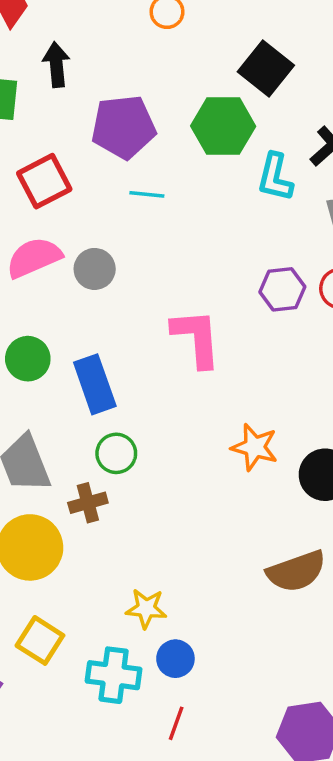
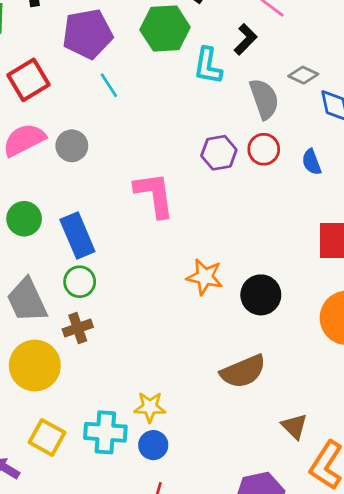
cyan line: (147, 194) -> (109, 85), turned 55
green circle: (116, 453) -> (80, 282), moved
yellow star: (146, 608) -> (150, 407), moved
cyan cross: (114, 675) -> (105, 432), moved

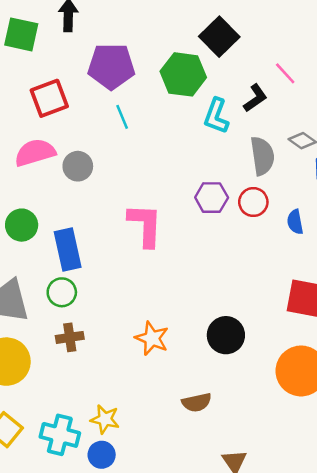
orange star: (205, 277) -> (152, 338), moved
brown cross: (78, 328) -> (70, 337), moved
brown semicircle: (243, 371) -> (197, 402), size x0.7

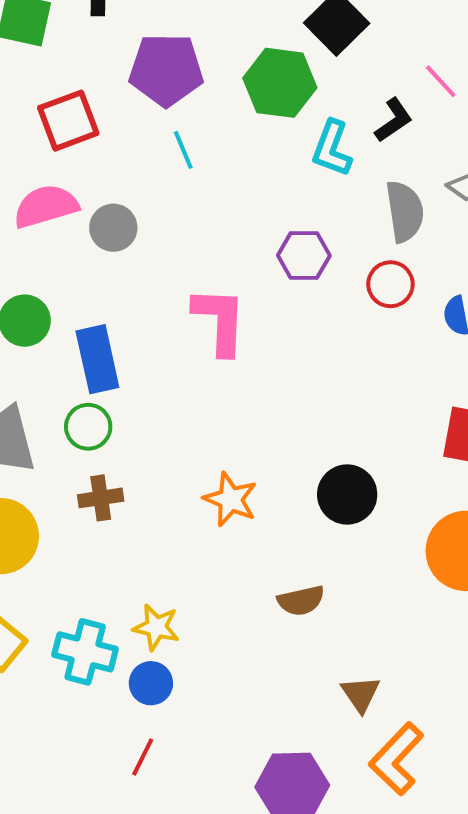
purple hexagon: (212, 198) -> (304, 256), moved

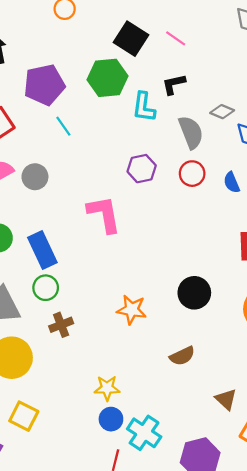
pink line: (441, 81) -> (176, 38), moved
black L-shape: (394, 120) -> (174, 84), turned -145
cyan cross: (85, 652) -> (144, 433), moved, turned 32

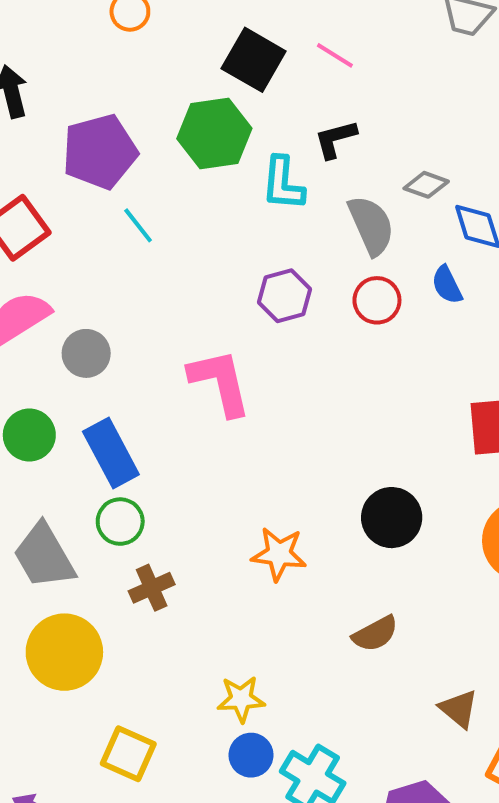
gray circle: (35, 177) -> (86, 353), moved
blue semicircle: (232, 182) -> (447, 285), moved
yellow square: (24, 416) -> (128, 754), moved

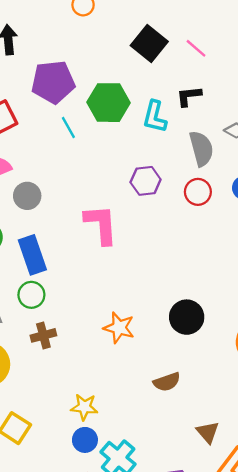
green hexagon: (214, 133) -> (108, 103), moved

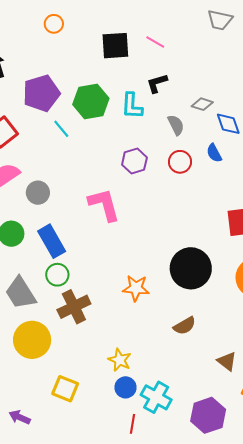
black square: (149, 44) -> (115, 46), turned -32
gray semicircle: (201, 149) -> (176, 125), size x0.7
black circle: (187, 317) -> (191, 268), size x1.4
brown cross: (43, 335) -> (74, 307), size x1.5
yellow star: (84, 407) -> (120, 360), turned 30

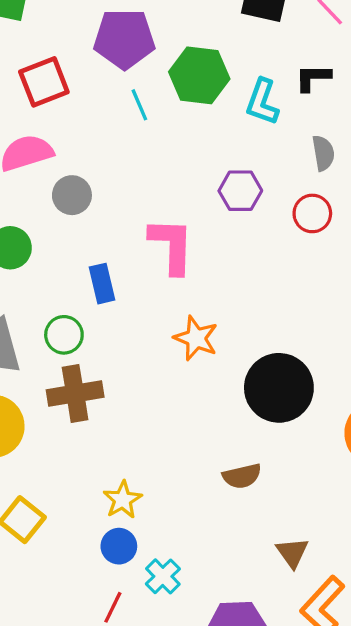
blue rectangle: (52, 241) -> (102, 284), moved, size x0.7
orange star: (136, 288) -> (196, 338), moved
cyan cross: (156, 397) -> (163, 576), size x0.7

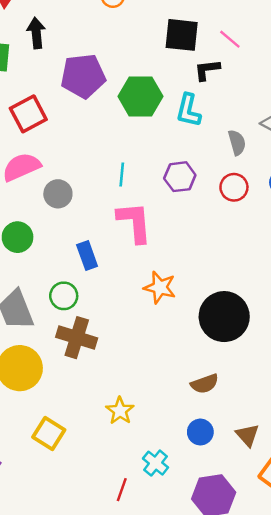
black L-shape: (313, 78) -> (207, 70), moved
cyan line: (139, 105) -> (122, 174), moved, turned 35
brown cross: (75, 394) -> (77, 338), turned 33
blue circle: (119, 546) -> (200, 432), moved

